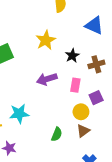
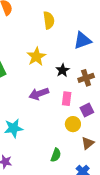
blue triangle: (94, 26) -> (82, 41), turned -42
brown triangle: (83, 131) -> (88, 143), moved
green semicircle: (57, 134) -> (56, 155), moved

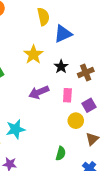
blue triangle: (82, 41) -> (63, 34), moved

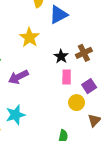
black star: (61, 67) -> (61, 56), moved
purple arrow: (39, 92) -> (18, 77), moved

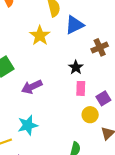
yellow star: (29, 37) -> (40, 36), moved
brown cross: (84, 53) -> (100, 47), moved

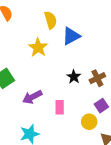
brown cross: (100, 47) -> (97, 78), moved
pink rectangle: (81, 88) -> (60, 107), moved

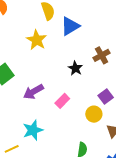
brown cross: (97, 78) -> (102, 55), moved
pink rectangle: (60, 107) -> (62, 101), turned 48

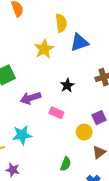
black star: (75, 68) -> (67, 85), moved
pink rectangle: (62, 101) -> (56, 113), turned 56

